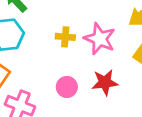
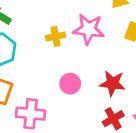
red star: (105, 82) -> (112, 83), moved, turned 30

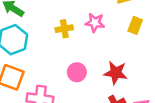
pink star: (89, 29) -> (95, 23), size x0.7

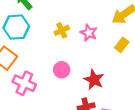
yellow cross: (64, 29) -> (62, 30), turned -32

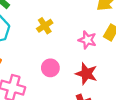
pink star: (89, 33) -> (87, 40), moved

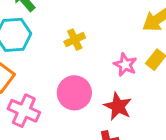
pink circle: (50, 68) -> (74, 93), size x1.5

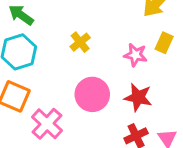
pink cross: (24, 111) -> (47, 124), turned 32

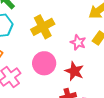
yellow cross: (80, 42) -> (43, 27), size x1.6

